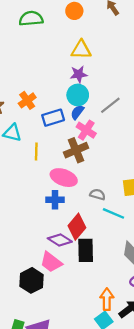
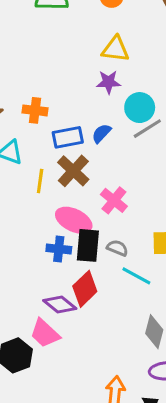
cyan circle: (78, 95) -> (140, 108), moved
orange cross: (27, 100) -> (35, 110), turned 36
pink cross: (86, 130) -> (114, 200), moved
brown cross: (76, 150) -> (73, 171), moved, turned -30
black rectangle: (86, 250) -> (88, 245), moved

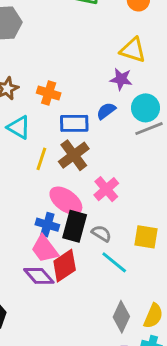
blue semicircle: (101, 133) -> (106, 111), moved
pink trapezoid: (45, 333) -> (45, 249), moved

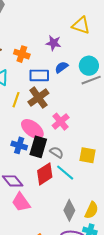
purple star: (121, 79) -> (53, 43), moved
pink trapezoid: (45, 249) -> (21, 202), moved
red diamond: (65, 266) -> (45, 174), moved

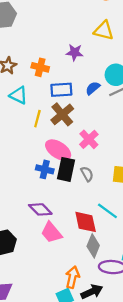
blue semicircle: (61, 67) -> (93, 88), moved
gray semicircle: (57, 152) -> (87, 174), turned 32
cyan line: (65, 173) -> (107, 211), moved
red diamond: (45, 174) -> (86, 222), moved, turned -65
gray diamond: (69, 210) -> (93, 246), moved

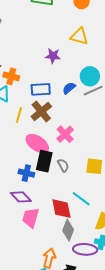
orange cross: (40, 67) -> (11, 76), moved
blue cross: (45, 169) -> (26, 173), moved
pink trapezoid: (51, 232) -> (31, 218), turned 55

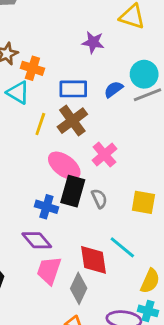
gray diamond: (68, 230) -> (79, 288), moved

